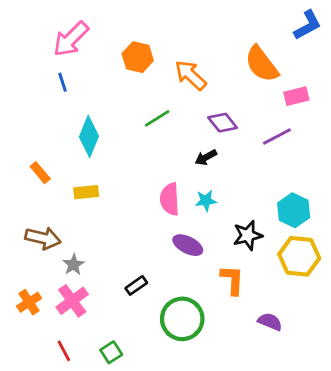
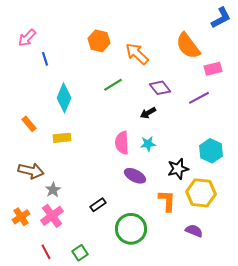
pink arrow: (71, 39) -> (27, 38), moved, size x0.7
yellow hexagon: (299, 256) -> (201, 193), moved

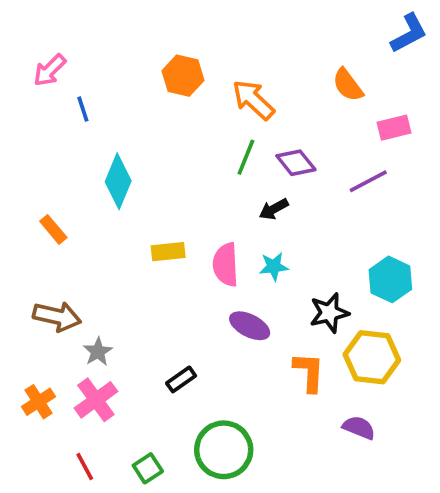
orange semicircle: (188, 46) -> (348, 85), size x0.7
green line: (113, 85) -> (246, 157), moved, turned -36
yellow rectangle: (62, 138) -> (168, 252), moved
green circle: (131, 229) -> (224, 450), moved

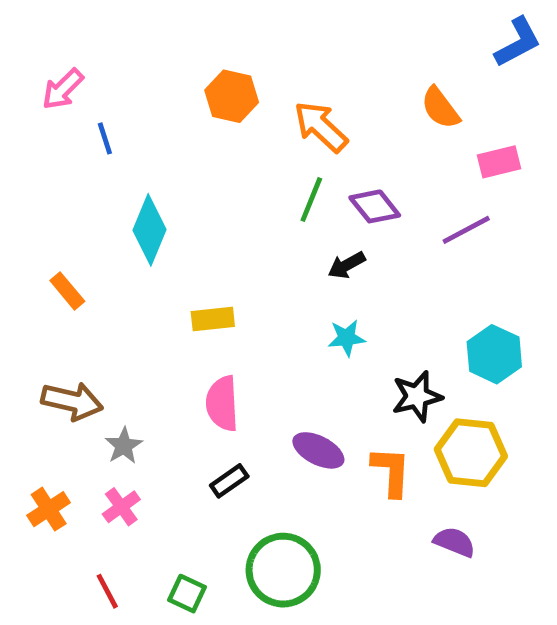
pink semicircle: (226, 265) -> (222, 404), moved
purple ellipse: (250, 326) -> (318, 450), moved
pink cross: (96, 400) -> (121, 507), size x0.7
green square: (148, 468) -> (187, 594), turned -32

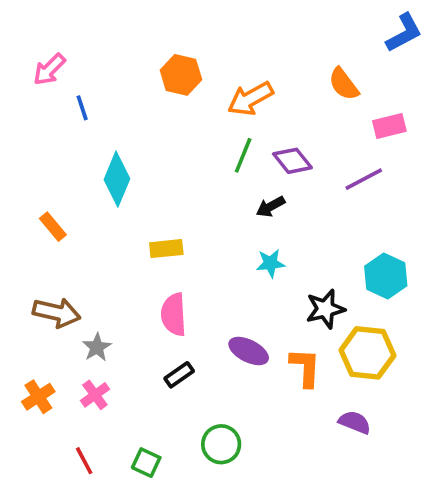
orange arrow: (321, 127) -> (250, 99), turned -72
green circle: (283, 570) -> (221, 444), size x0.7

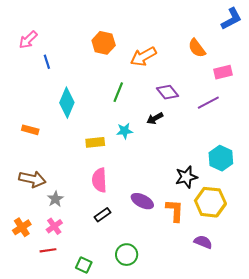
green line: (243, 155) -> (118, 92), moved
orange rectangle: (53, 227) -> (30, 130), turned -35
cyan star: (271, 263) -> (124, 131), moved
red line: (84, 461) -> (48, 250), moved, turned -70

